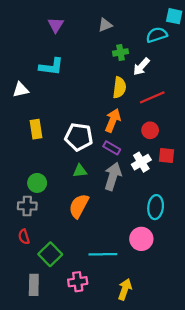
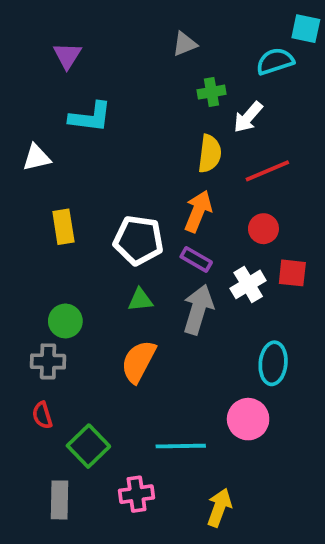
purple triangle: (56, 25) -> (67, 56), moved

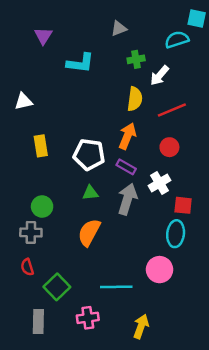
cyan L-shape: (90, 117) -> (80, 63), moved
red square: (292, 273) -> (183, 205), moved

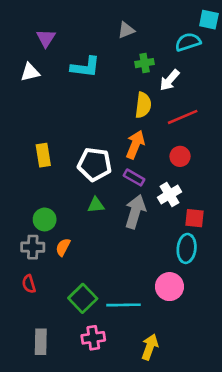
white triangle: (23, 101) -> (30, 72), moved
orange semicircle: (89, 232) -> (63, 247), moved, size x0.6
green square: (57, 287) -> (83, 298), moved

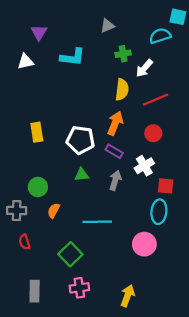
gray arrow: (135, 212) -> (115, 180), size x0.7
gray cross: (33, 247) -> (17, 211), moved
cyan line: (123, 305) -> (97, 222), moved

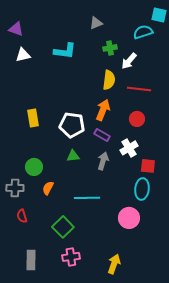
purple triangle: (39, 32) -> (16, 29), moved, turned -42
red line: (156, 100) -> (139, 89), turned 30

